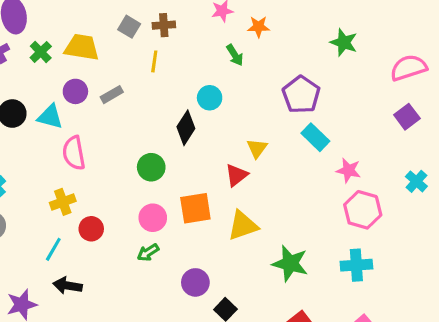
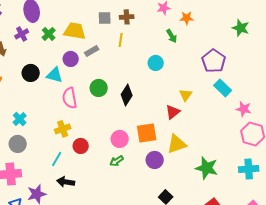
gray square: (129, 27) -> (105, 18), turned -32
gray rectangle: (112, 95) -> (92, 51), moved
black diamond: (186, 128) -> (127, 95), moved
green circle: (151, 167) -> (99, 88), moved
purple circle: (195, 282) -> (155, 160), moved

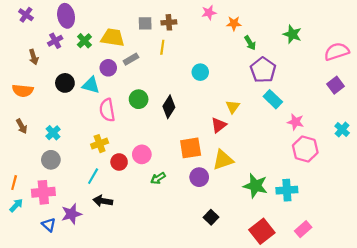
green arrow: (172, 36) -> (250, 43), moved
pink circle: (120, 139) -> (142, 154), moved
cyan cross: (249, 169) -> (287, 190), moved

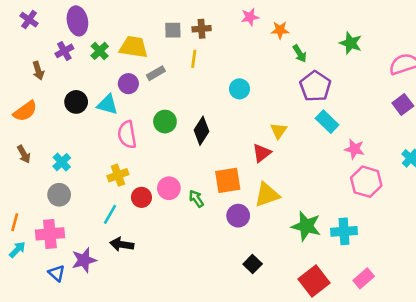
orange semicircle: (23, 91) -> (25, 111), turned -42
green arrow: (158, 178) -> (196, 199), moved, turned 88

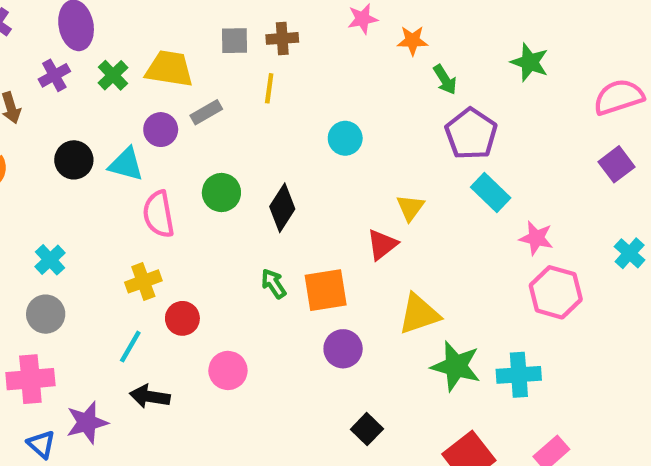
pink circle: (169, 188) -> (228, 370), moved
yellow triangle: (267, 195) -> (419, 314), moved
green arrow: (196, 199) -> (274, 284), moved

